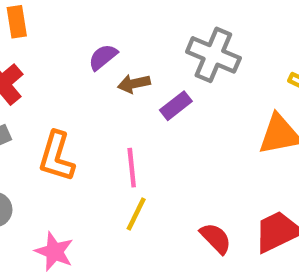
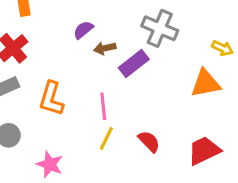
purple rectangle: (176, 106) -> (134, 63), size x1.4
red semicircle: (216, 238) -> (149, 141), moved

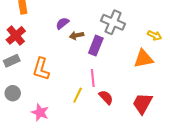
purple rectangle: (134, 63) -> (96, 46), turned -30
pink line: (103, 106) -> (93, 78), moved
red trapezoid: (204, 151) -> (142, 103), turned -35

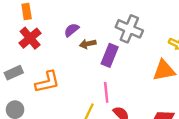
red cross: (16, 35) -> (30, 38), moved
orange L-shape: (41, 69) -> (47, 82), turned -120

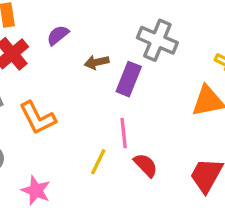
purple semicircle: (72, 30) -> (58, 35), moved
orange L-shape: (47, 82) -> (38, 118), turned 76

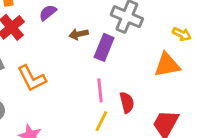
yellow line: (98, 162) -> (101, 121), moved
red semicircle: (146, 165) -> (127, 102), moved, turned 30

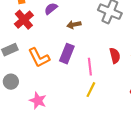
purple rectangle: (104, 47) -> (67, 54), moved
red semicircle: (127, 102) -> (115, 56), moved

